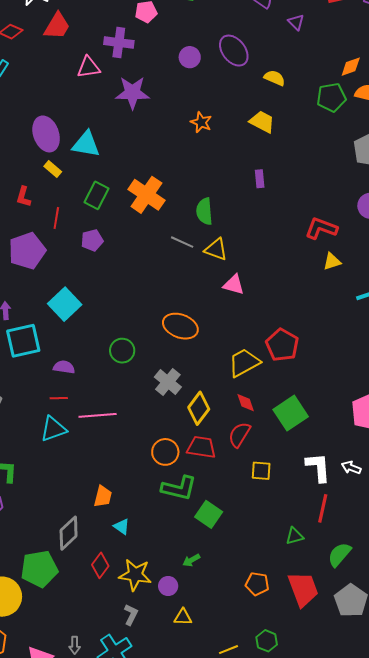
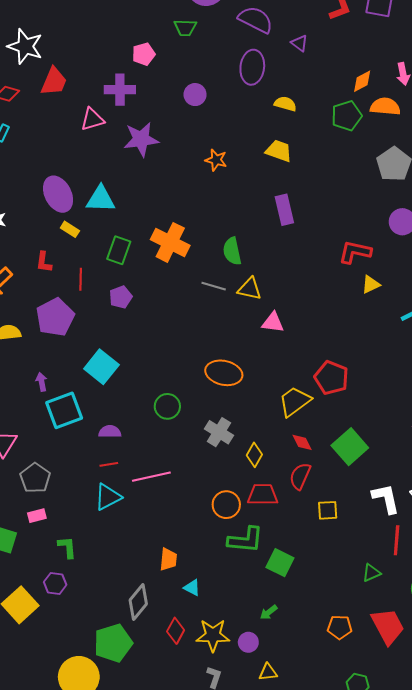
purple ellipse: (234, 51) -> (252, 67), moved, turned 52
purple rectangle: (260, 179) -> (284, 210), size x1.6
yellow diamond: (199, 408) -> (254, 455), size x0.7

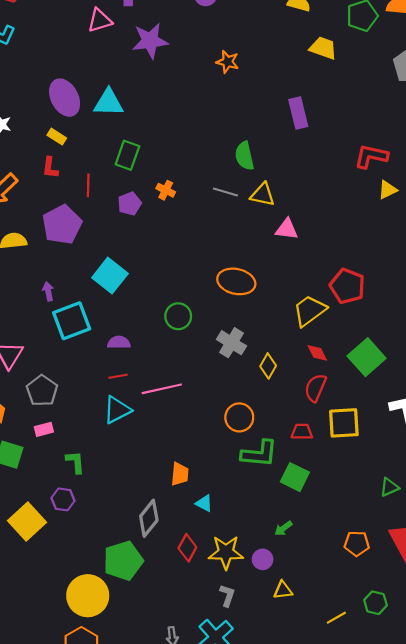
yellow trapezoid: (279, 151) -> (323, 48), moved
yellow rectangle: (70, 229) -> (57, 137), moved
orange cross: (170, 242) -> (166, 190), moved, size x0.5
red trapezoid: (263, 495) -> (302, 432), moved, size x0.7
yellow square: (328, 510) -> (344, 423), size x1.5

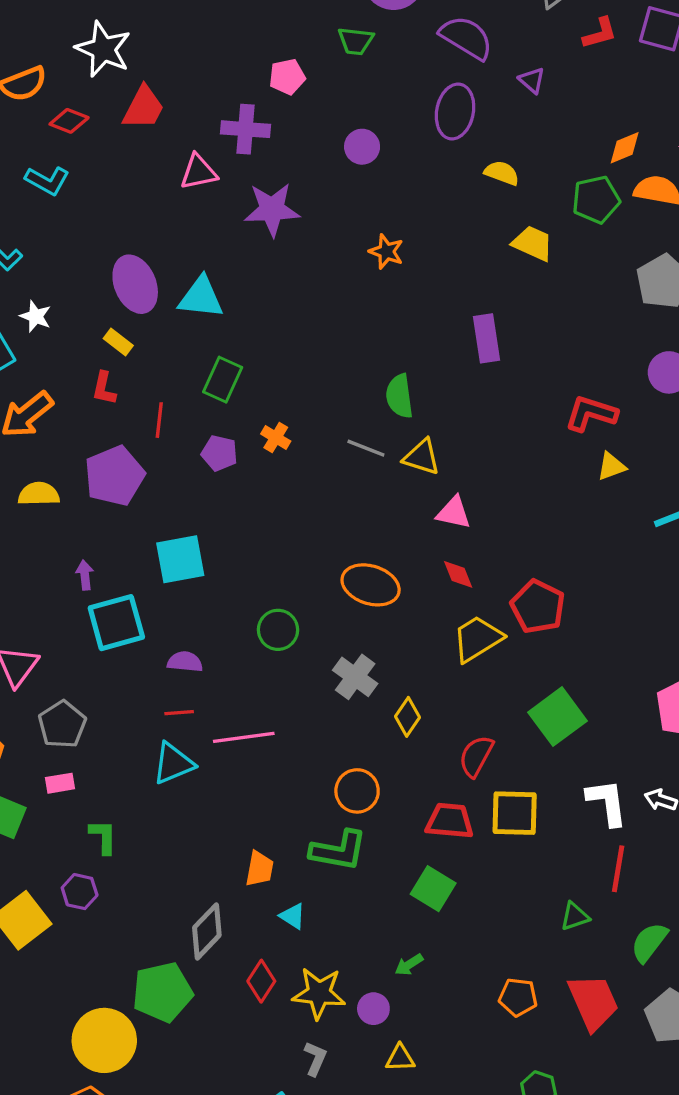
purple pentagon: (130, 204) -> (219, 453), turned 30
cyan square: (110, 276) -> (180, 559), turned 36
red diamond: (317, 353) -> (458, 574), moved
red trapezoid: (302, 432) -> (450, 821), size x1.4
green L-shape: (259, 454) -> (339, 850), moved

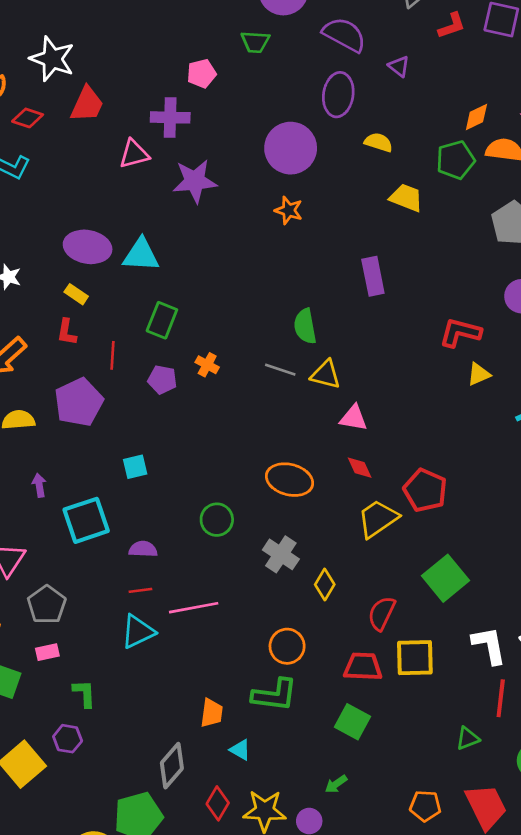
purple circle: (362, 147) -> (291, 148), moved, size x1.8
purple ellipse: (135, 284) -> (88, 247), turned -54
cyan square: (180, 559) -> (135, 467), size x0.6
purple arrow: (85, 575) -> (39, 485), moved

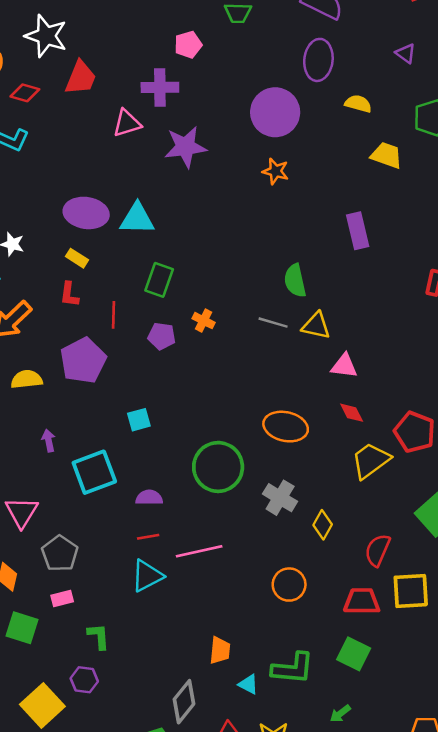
purple triangle: (399, 66) -> (406, 53), moved
green circle: (217, 520) -> (218, 467), size x1.6
green L-shape: (275, 695) -> (293, 668), moved

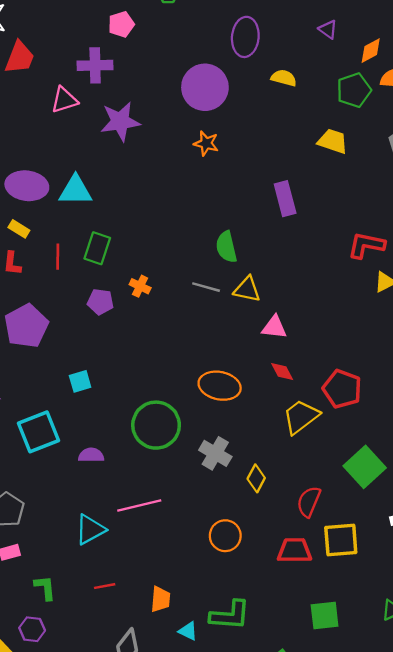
yellow trapezoid: (387, 155) -> (333, 141), moved
red line: (114, 315) -> (58, 257), moved
red line: (148, 537) -> (105, 586), moved
green square: (354, 654) -> (325, 615), moved, turned -32

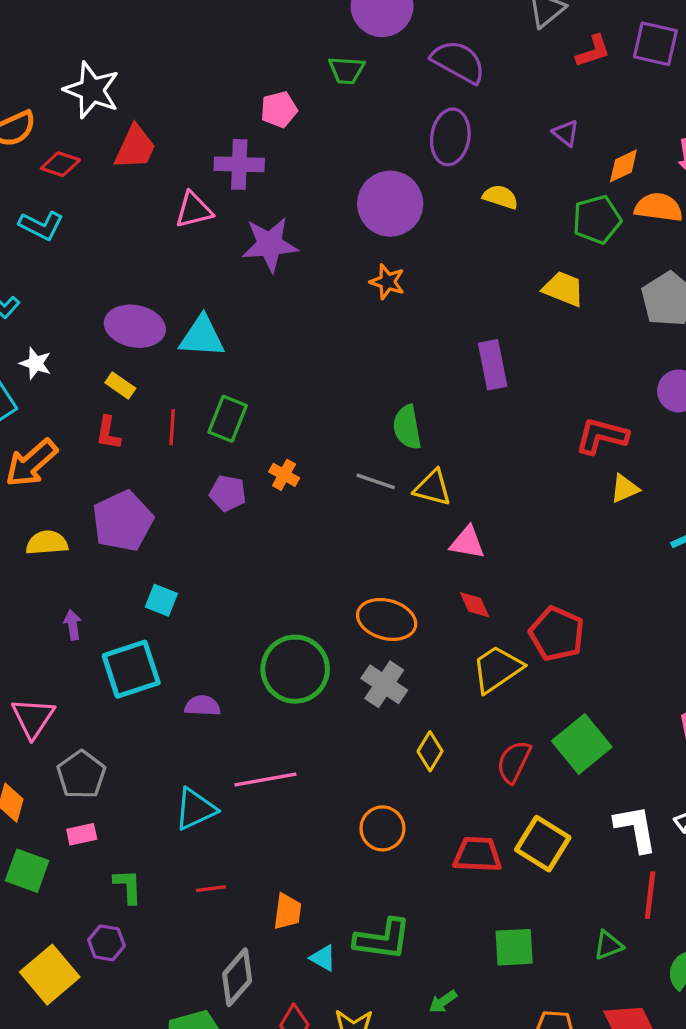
cyan square: (80, 381) -> (161, 600), moved, turned 35
gray cross: (215, 453) -> (384, 684), moved
red semicircle: (309, 502) -> (514, 762), moved
yellow square: (341, 540) -> (543, 844), turned 33

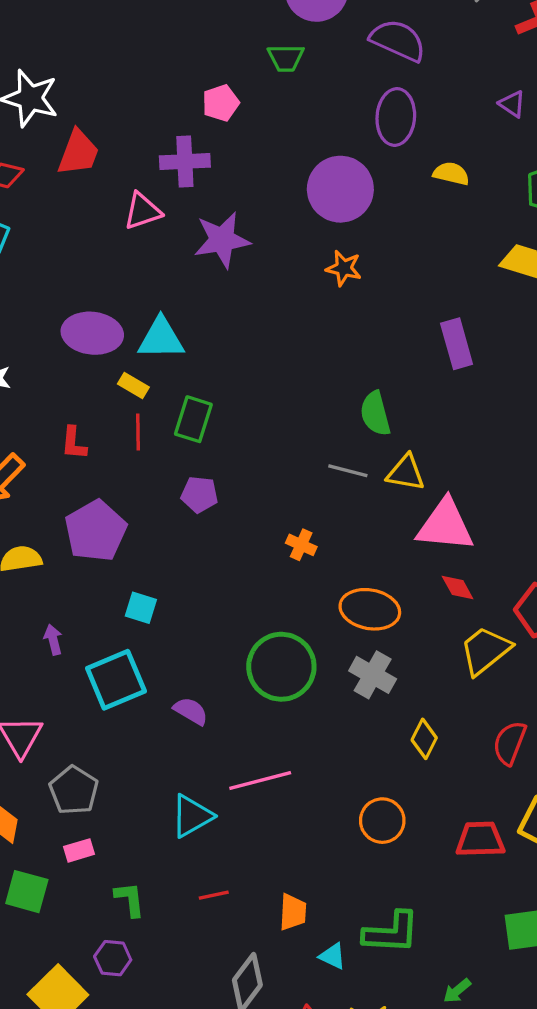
yellow rectangle: (120, 385) -> (133, 385), moved
orange cross: (284, 475) -> (301, 545), moved
pink triangle: (467, 543) -> (445, 525), size x1.6
purple semicircle: (202, 706) -> (191, 711), turned 32

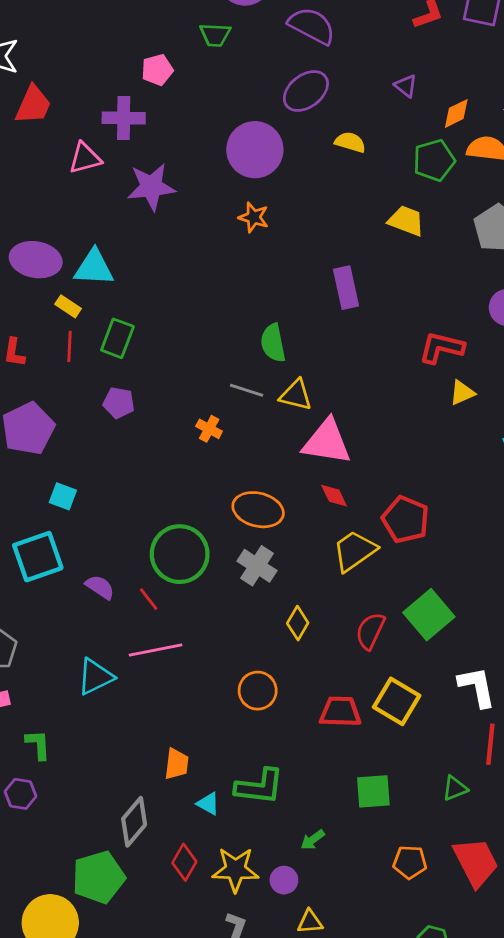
purple ellipse: (396, 117) -> (306, 91), turned 45
orange cross: (301, 545) -> (209, 429), moved
red line: (214, 895) -> (149, 599), moved, turned 60

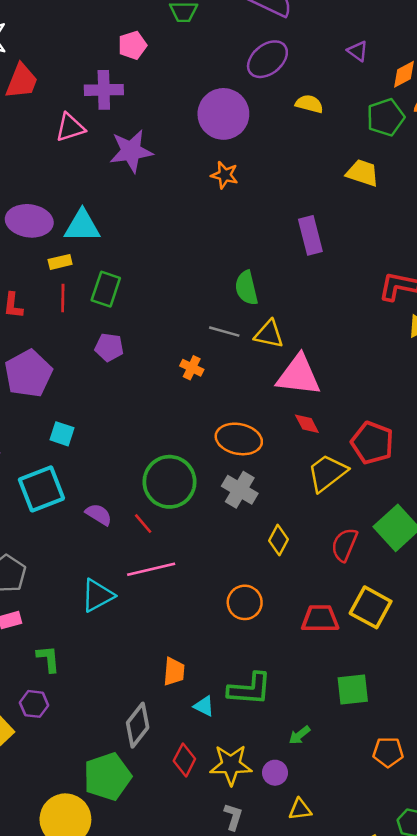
yellow rectangle: (68, 306) -> (60, 262), turned -45

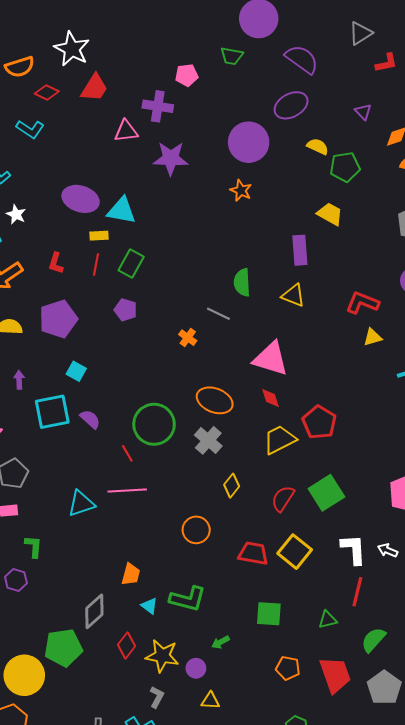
green pentagon: (386, 117) -> (345, 167), moved
yellow trapezoid: (363, 173) -> (330, 214), moved
yellow triangle: (269, 334) -> (293, 295), moved
purple semicircle: (99, 514) -> (90, 419), moved

